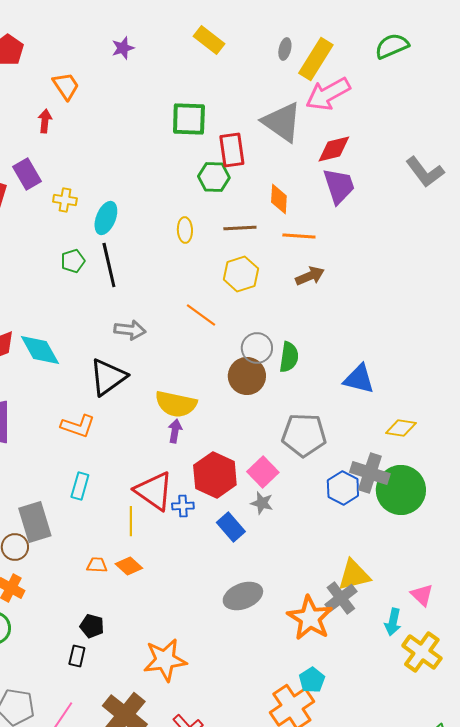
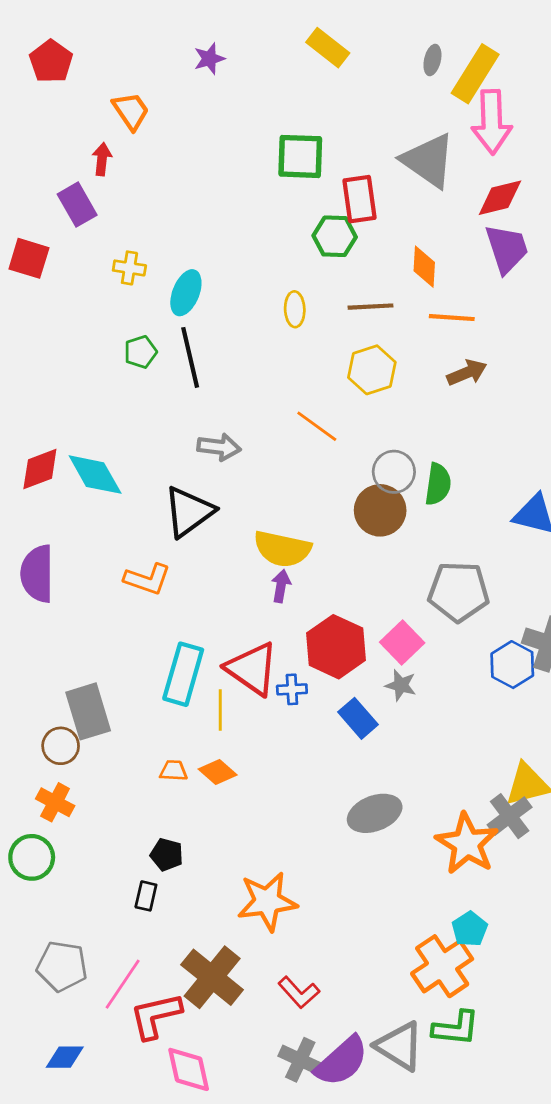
pink arrow: (328, 94) -> (492, 122), turned -63
purple rectangle: (27, 174) -> (77, 205), moved
cyan rectangle: (80, 486) -> (183, 674), moved, size x1.6

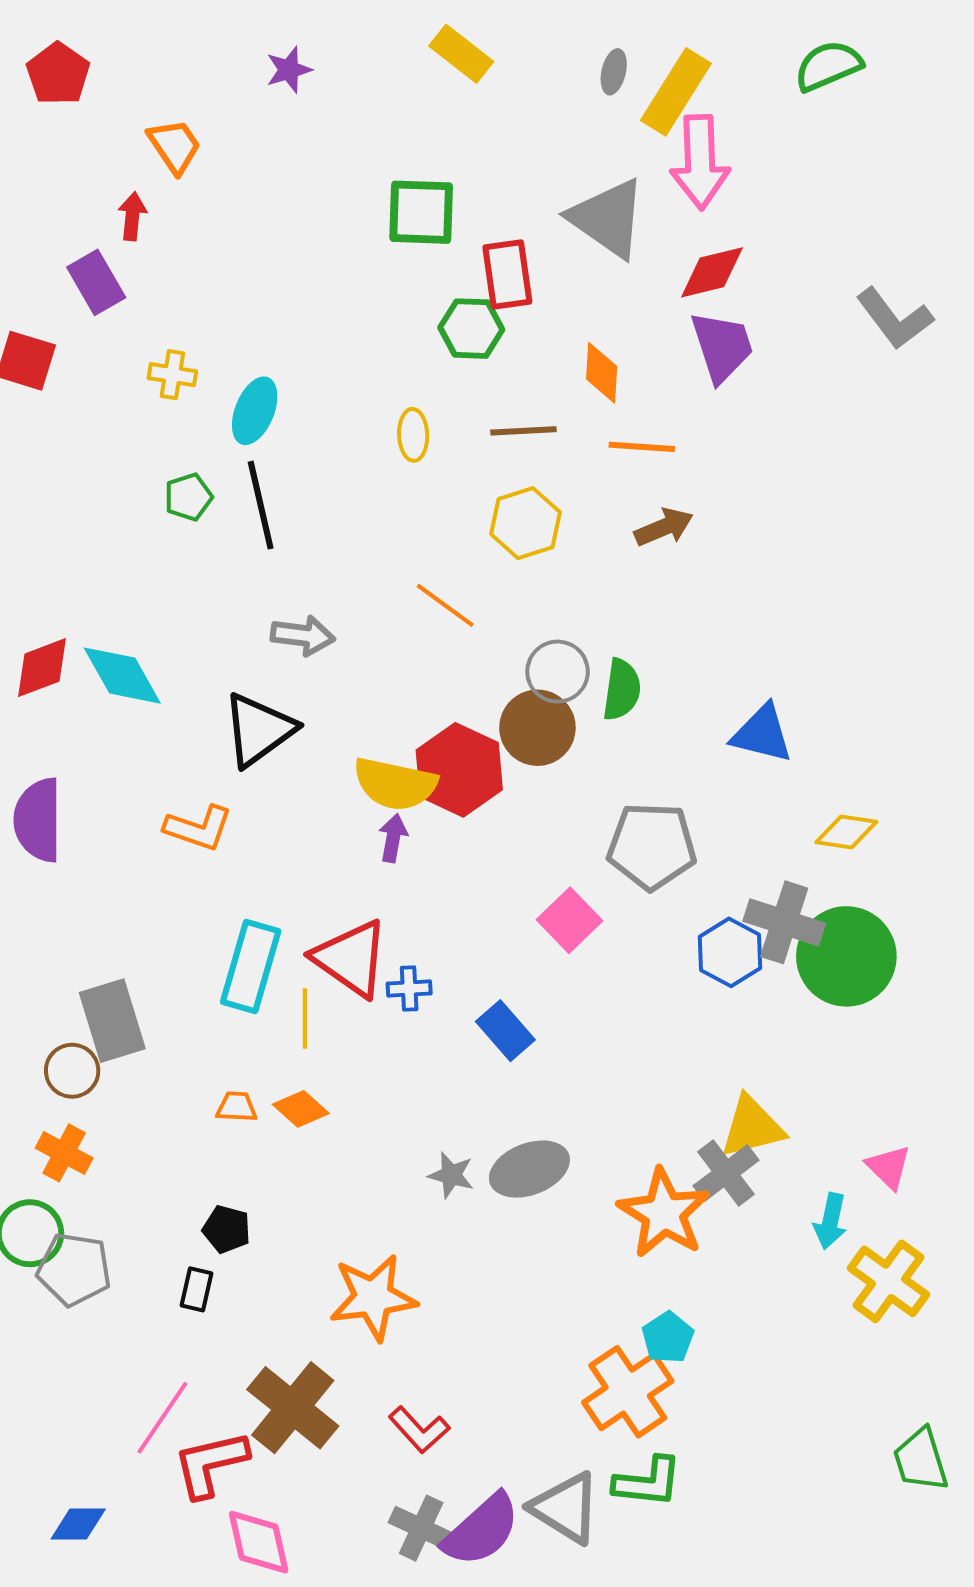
red hexagon: (336, 647) -> (459, 770), moved
gray star: (401, 685) -> (451, 1175), moved
gray pentagon: (62, 966) -> (74, 1269), moved

